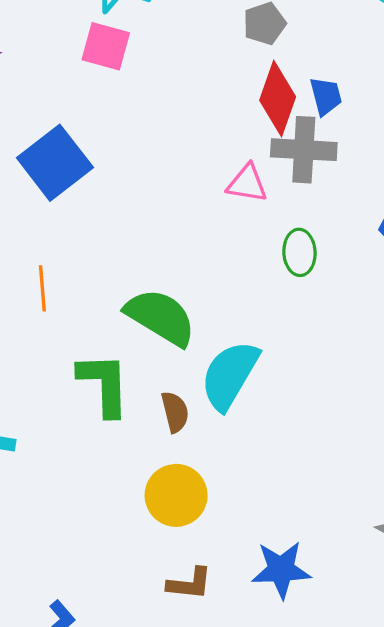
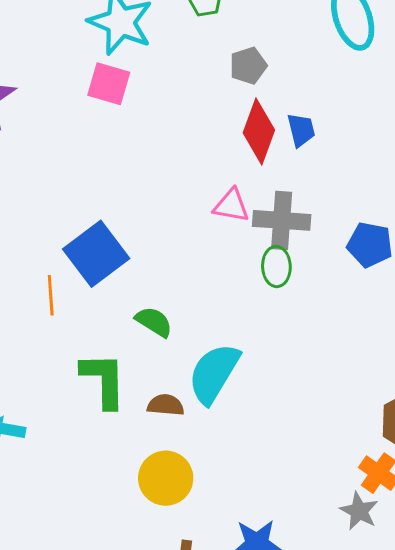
gray cross: (304, 150) -> (282, 220), moved
blue square: (55, 163) -> (96, 254), moved
green semicircle: (161, 317) -> (154, 322), size x0.6
brown semicircle: (175, 412) -> (166, 405), turned -72

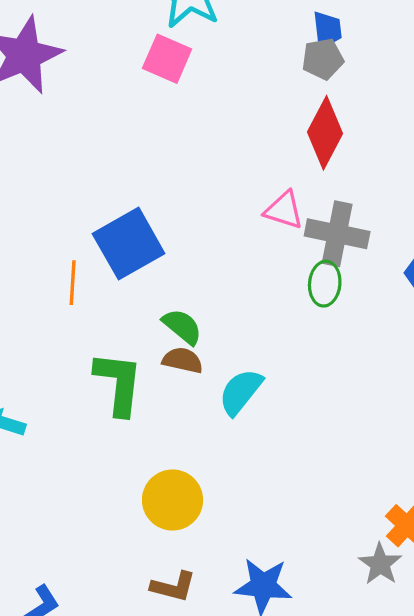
blue trapezoid: (301, 130) -> (327, 30), moved
cyan semicircle: (214, 373) -> (241, 392), size x0.7
brown semicircle: (166, 405) -> (183, 360), moved

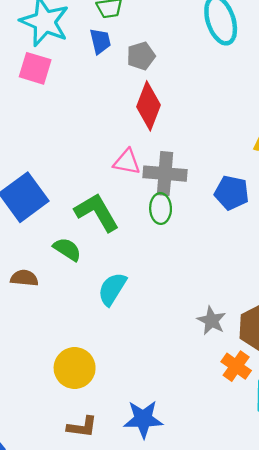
blue trapezoid: (327, 30) -> (100, 41), moved
brown semicircle: (183, 360) -> (24, 278), moved
green L-shape: (119, 383) -> (97, 212), moved, turned -30
gray star: (380, 564) -> (211, 321), moved

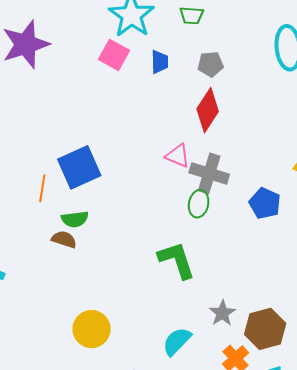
blue trapezoid: (100, 41) -> (160, 62), moved
green L-shape: (97, 212) -> (177, 260), moved
green semicircle: (67, 249) -> (75, 219), moved, turned 128
cyan semicircle: (112, 289) -> (177, 341), moved

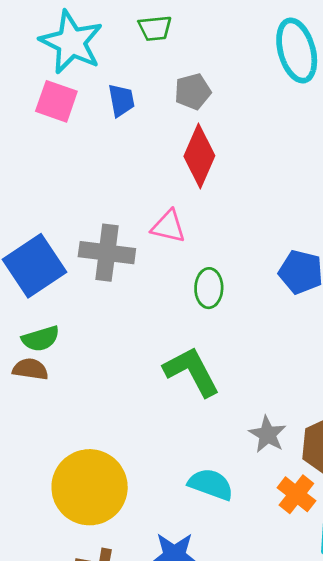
gray cross: (209, 173) -> (107, 253), moved
yellow circle: (92, 329) -> (90, 487), size x1.4
cyan semicircle: (177, 341) -> (211, 484), turned 76

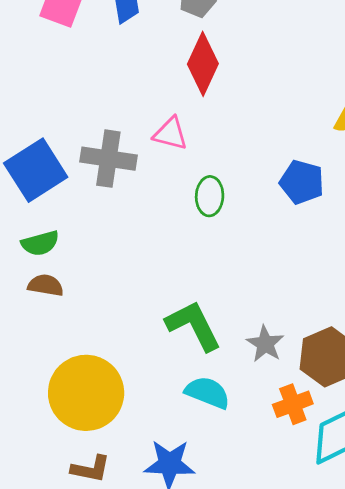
brown semicircle: (30, 369) -> (46, 285), moved
green L-shape: (192, 371) -> (193, 326), moved
orange cross: (296, 494) -> (293, 404), turned 30

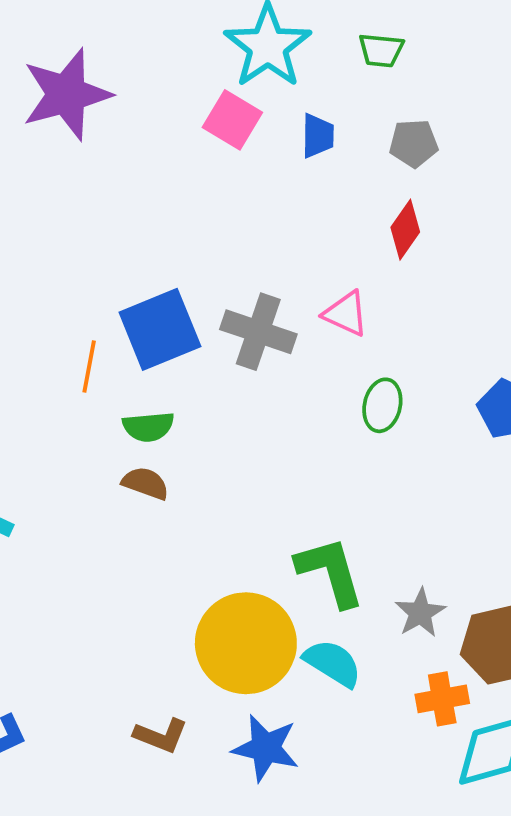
red diamond: (203, 64) -> (405, 230), size x0.7
yellow circle: (86, 393) -> (246, 643), moved

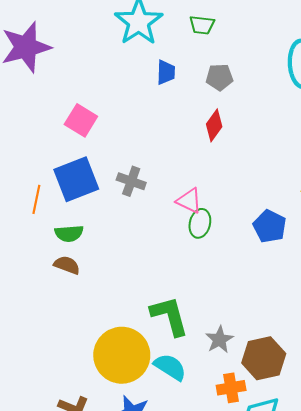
pink square: (232, 120) -> (81, 120), moved
pink triangle: (346, 314) -> (189, 201), moved
gray cross: (258, 332) -> (131, 181), size x0.7

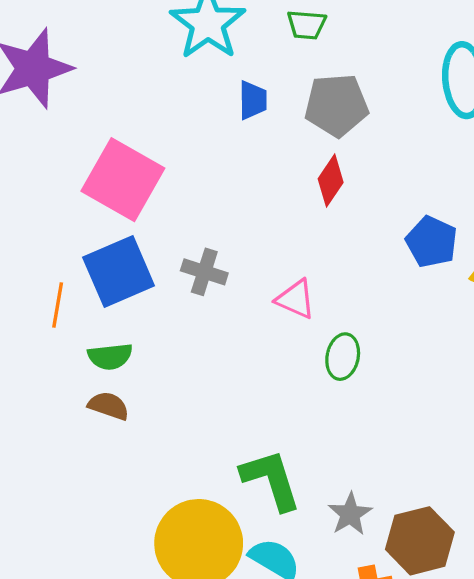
gray pentagon: (219, 77) -> (336, 105), size x1.5
pink square: (81, 120) -> (123, 180), size x1.6
green ellipse: (200, 223) -> (343, 357), moved
blue pentagon: (270, 226) -> (432, 242), moved

